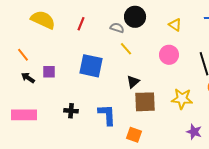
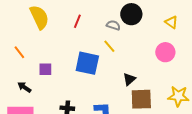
yellow semicircle: (43, 20) -> (39, 17), turned 40
yellow line: (126, 49) -> (109, 46), moved
black arrow: (28, 78) -> (24, 87), moved

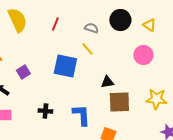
black circle: (131, 14) -> (120, 20), moved
purple square: (45, 69) -> (23, 72), turned -32
black triangle: (129, 79) -> (107, 82), turned 32

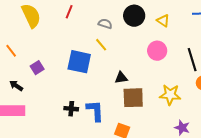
red line: (55, 24) -> (69, 12), moved
black cross: (45, 111) -> (71, 109), moved

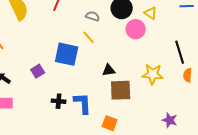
pink circle: (157, 51) -> (136, 29), moved
purple square: (37, 68) -> (38, 71), moved
yellow star: (170, 95) -> (153, 74), moved

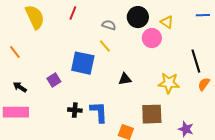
orange semicircle: (188, 75) -> (204, 84), turned 32
brown square: (121, 90) -> (152, 114), moved

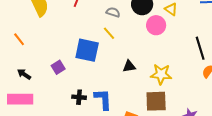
yellow star: (169, 83) -> (161, 74), moved

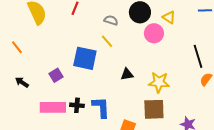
pink rectangle: (20, 99) -> (53, 107), moved

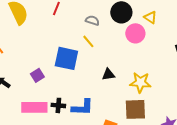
blue L-shape: (101, 107) -> (82, 107), turned 95

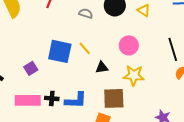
pink circle: (135, 33) -> (129, 45), moved
yellow line: (88, 41) -> (85, 48), moved
brown square: (135, 109) -> (114, 98), moved

